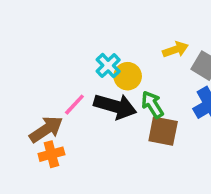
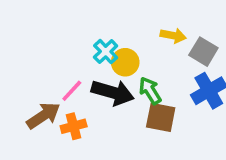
yellow arrow: (175, 50) -> (173, 36), turned 30
orange cross: (51, 154) -> (74, 126), moved

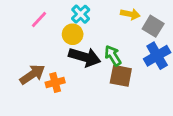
cyan cross: (106, 52) -> (81, 14), moved
yellow circle: (125, 62) -> (73, 34), moved
pink line: (72, 91) -> (39, 19), moved

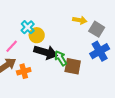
cyan cross: (81, 14) -> (28, 27), moved
pink line: (39, 19) -> (12, 46), moved
green arrow: (113, 56) -> (61, 58), moved

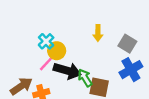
yellow arrow: (80, 20) -> (98, 33), moved, turned 80
pink line: (12, 46) -> (46, 64), moved

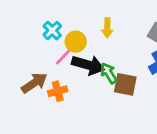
yellow arrow: (98, 33) -> (107, 28), moved
cyan cross: (46, 41) -> (52, 31), moved

